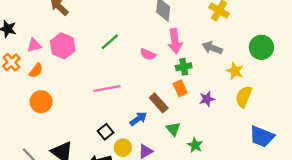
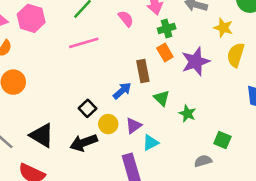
pink semicircle: (148, 54) -> (126, 19), turned -147
pink line: (107, 88) -> (84, 43), moved
purple star: (207, 99) -> (196, 62), size x1.6
brown rectangle: (159, 103) -> (143, 71), turned 36

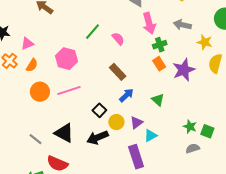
pink hexagon: (31, 18) -> (67, 59), moved
pink semicircle: (126, 19) -> (118, 39), moved
pink line: (84, 43) -> (69, 91), moved
brown rectangle: (143, 71) -> (118, 72), moved, turned -30
green star: (187, 114) -> (190, 127), moved

